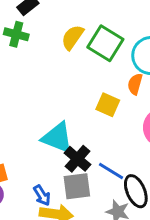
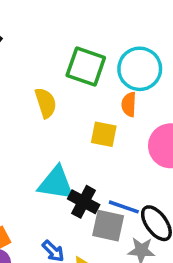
yellow semicircle: (72, 37) -> (46, 103), moved, turned 140
gray square: (77, 186) -> (108, 226), moved, turned 32

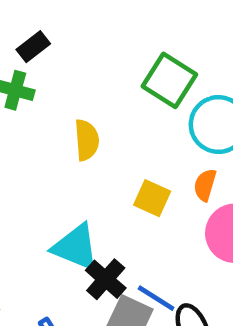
green square: (86, 67) -> (169, 80), moved
orange semicircle: (129, 104) -> (205, 185), moved

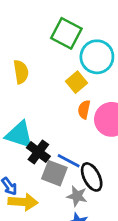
orange semicircle: (205, 185) -> (84, 110), moved
yellow square: (152, 198) -> (76, 82), moved, turned 30

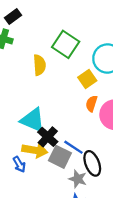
green square: (66, 33) -> (66, 44), moved
yellow arrow: (23, 202) -> (35, 150), moved

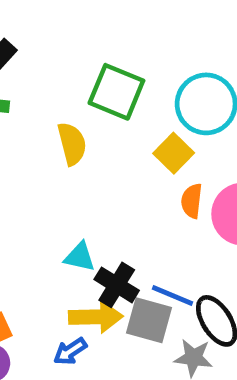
cyan triangle: (33, 120) -> (80, 257), size x0.6
blue arrow: (19, 164) -> (70, 351), turned 98

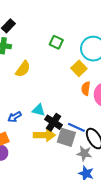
green square: (116, 92) -> (56, 42), size x0.6
yellow semicircle: (72, 144) -> (23, 69), moved, turned 48
blue arrow: (70, 351) -> (15, 117), moved

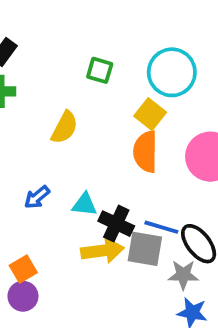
yellow semicircle: (23, 69) -> (65, 127), moved
orange semicircle: (86, 88) -> (145, 152), moved, size x1.5
blue arrow: (15, 117) -> (37, 197), moved

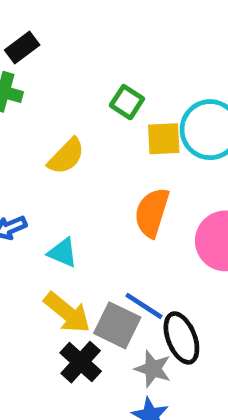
yellow square: (150, 114) -> (164, 139), moved, turned 32
black cross: (116, 224) -> (81, 362), moved
yellow arrow: (102, 251) -> (67, 313), turned 30

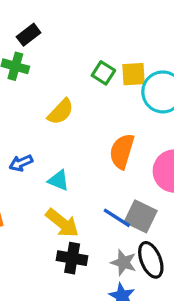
yellow square: (164, 139) -> (134, 74), moved
gray square: (117, 325) -> (141, 216), moved
black ellipse: (181, 338) -> (151, 260), moved
black cross: (81, 362) -> (72, 258), turned -32

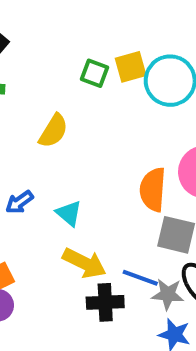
orange semicircle: (122, 151) -> (153, 190), moved
cyan triangle: (59, 180) -> (69, 213), turned 30
blue line: (117, 218) -> (140, 278), moved

